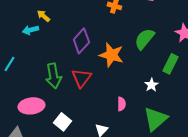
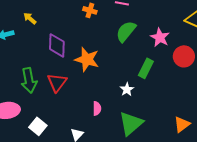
yellow arrow: (43, 16) -> (30, 18), moved
green semicircle: (144, 39) -> (126, 31), moved
purple diamond: (81, 41) -> (57, 45), turned -40

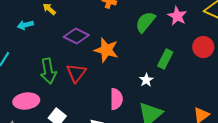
pink star: (160, 37) -> (177, 16), moved
purple diamond: (57, 45) -> (76, 36), turned -65
pink semicircle: (97, 108) -> (116, 99), size x1.5

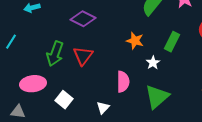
orange star: (106, 50) -> (135, 41), moved, size x0.7
green arrow: (48, 71) -> (55, 54), turned 30

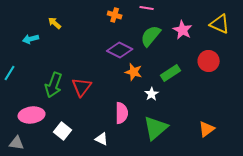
purple diamond: (83, 19) -> (120, 50), moved
green rectangle: (172, 42) -> (171, 73), turned 30
white triangle: (103, 108) -> (102, 139), turned -48

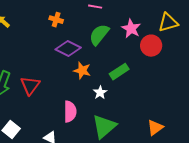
orange cross: (115, 15) -> (56, 20), moved
yellow triangle: (220, 24) -> (168, 23), turned -40
red circle: (209, 61) -> (151, 46), moved

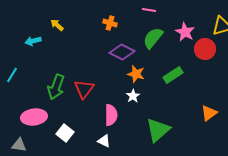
white star: (100, 93) -> (133, 96), moved
pink semicircle: (70, 112) -> (111, 115), moved
orange triangle: (155, 128) -> (209, 113), moved

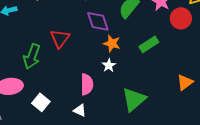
purple diamond: (122, 52) -> (98, 21), turned 45
red triangle: (84, 89) -> (60, 38), moved

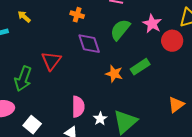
orange star: (112, 43) -> (114, 74), moved
white star: (109, 65) -> (100, 119), moved

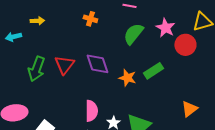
yellow arrow: (24, 17) -> (37, 21), turned 136
purple diamond: (89, 44) -> (97, 64), moved
green arrow: (23, 79) -> (36, 69), moved

